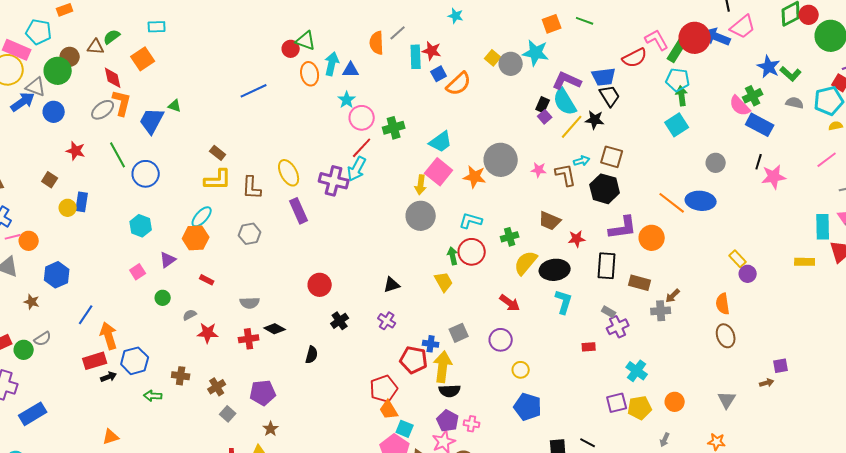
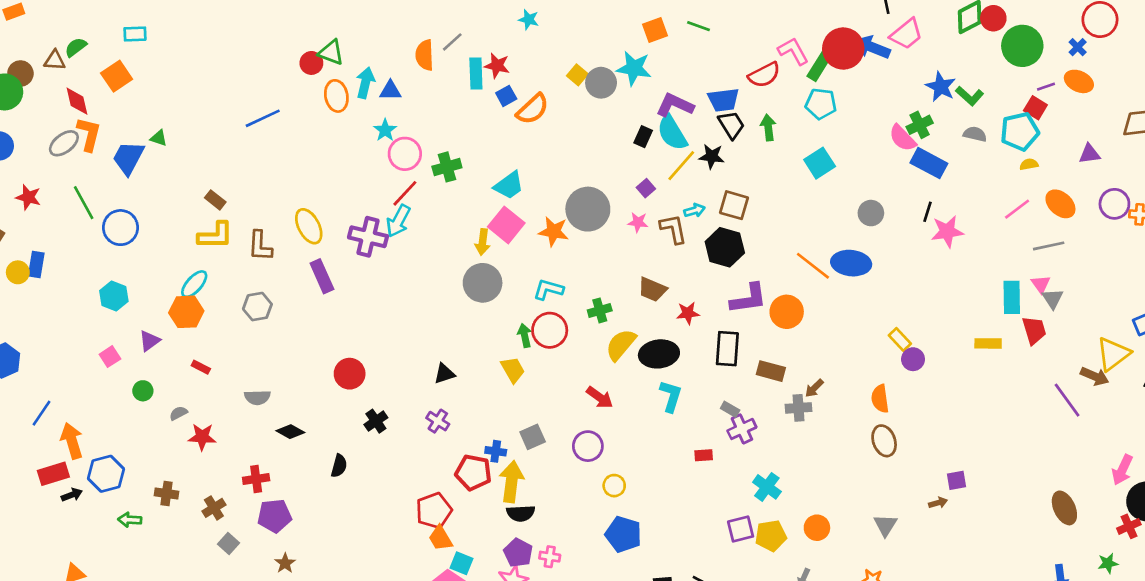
green arrow: (682, 96) -> (768, 127), moved
purple square: (545, 117) -> (646, 188), moved
red cross: (249, 339) -> (256, 479), moved

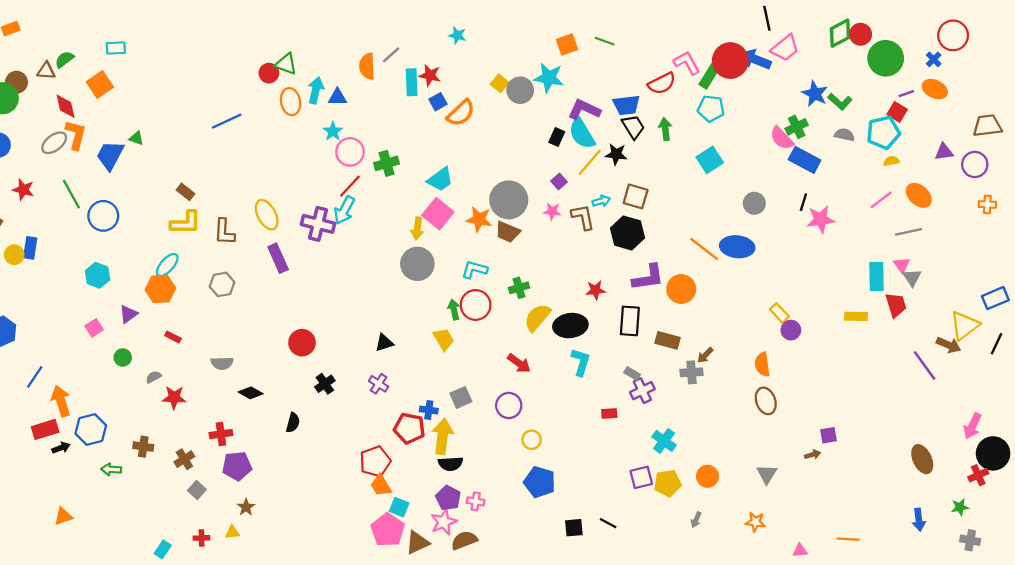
purple circle: (1114, 204) -> (975, 164), moved
brown trapezoid: (652, 289) -> (508, 232), moved

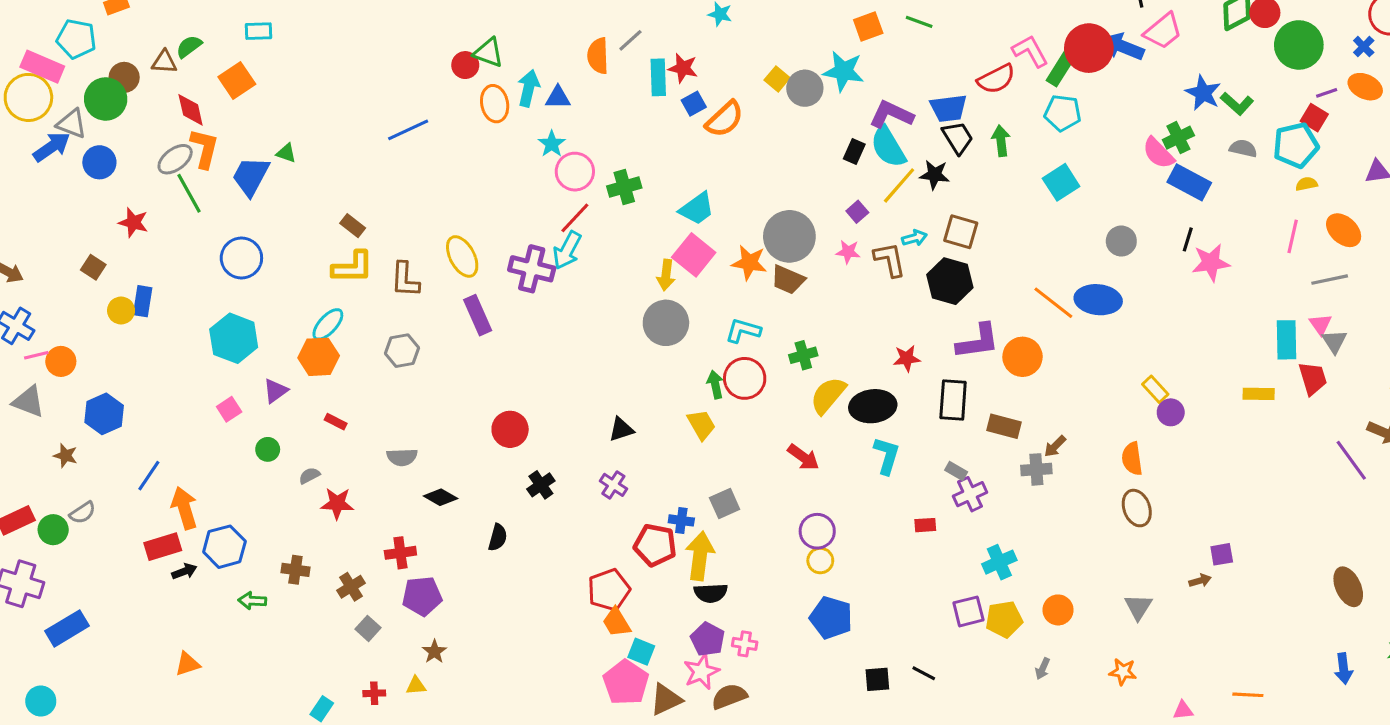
green line: (71, 194) -> (189, 193), moved
pink line: (881, 200) -> (1293, 236), turned -40
cyan hexagon: (98, 275) -> (234, 338), size x1.4
purple circle: (509, 405) -> (817, 531), moved
cyan cross: (664, 441) -> (999, 562), turned 30

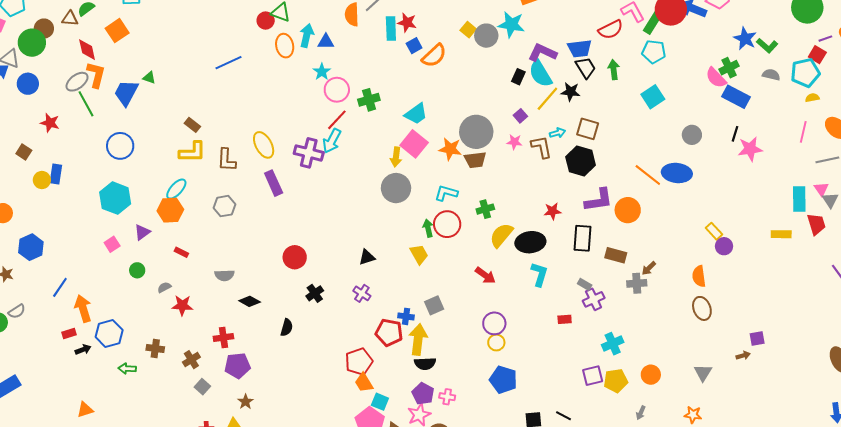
brown trapezoid: (788, 280) -> (475, 160), turned -30
red rectangle: (163, 547) -> (69, 333), size x0.6

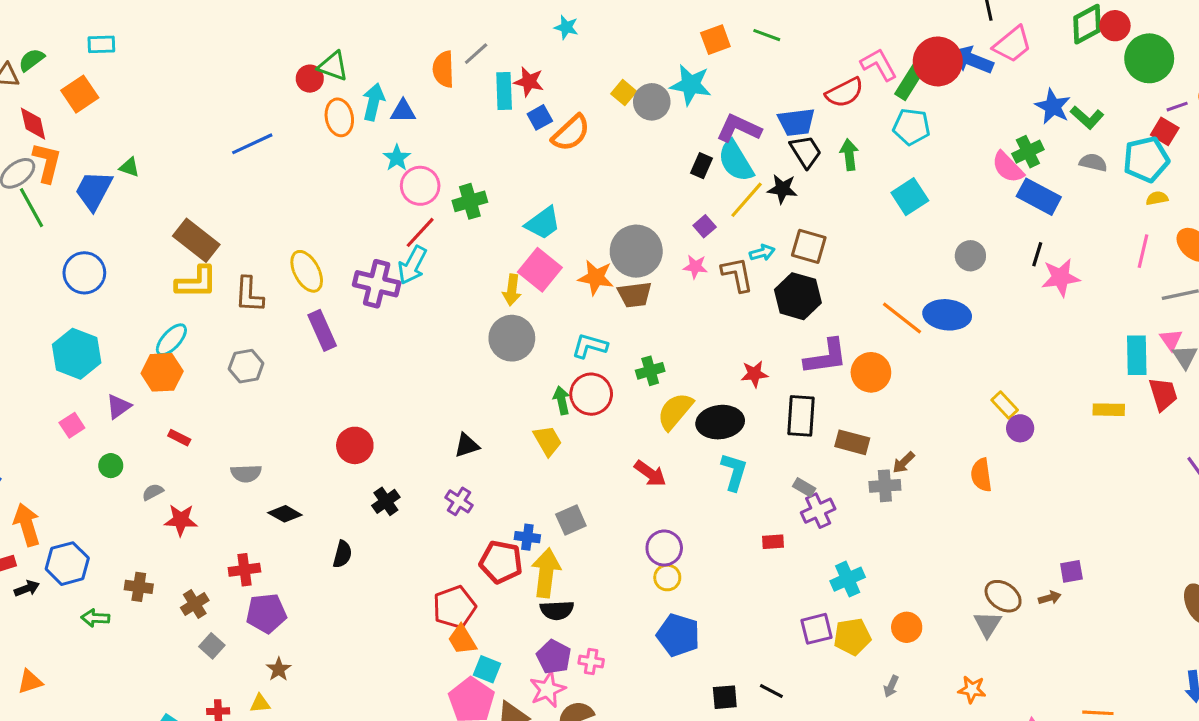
brown rectangle: (192, 125) -> (196, 240), size x1.8
brown ellipse: (702, 308) -> (1003, 596), moved, turned -35

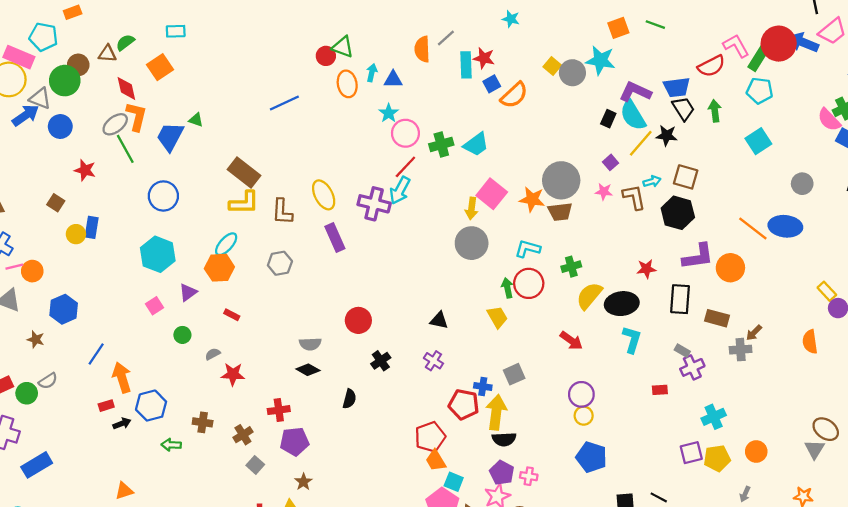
cyan arrow: (373, 102) -> (372, 73), size x0.7
cyan trapezoid: (543, 223) -> (476, 144), moved
black triangle: (467, 445) -> (439, 320), turned 30
gray semicircle: (246, 473) -> (310, 344), moved

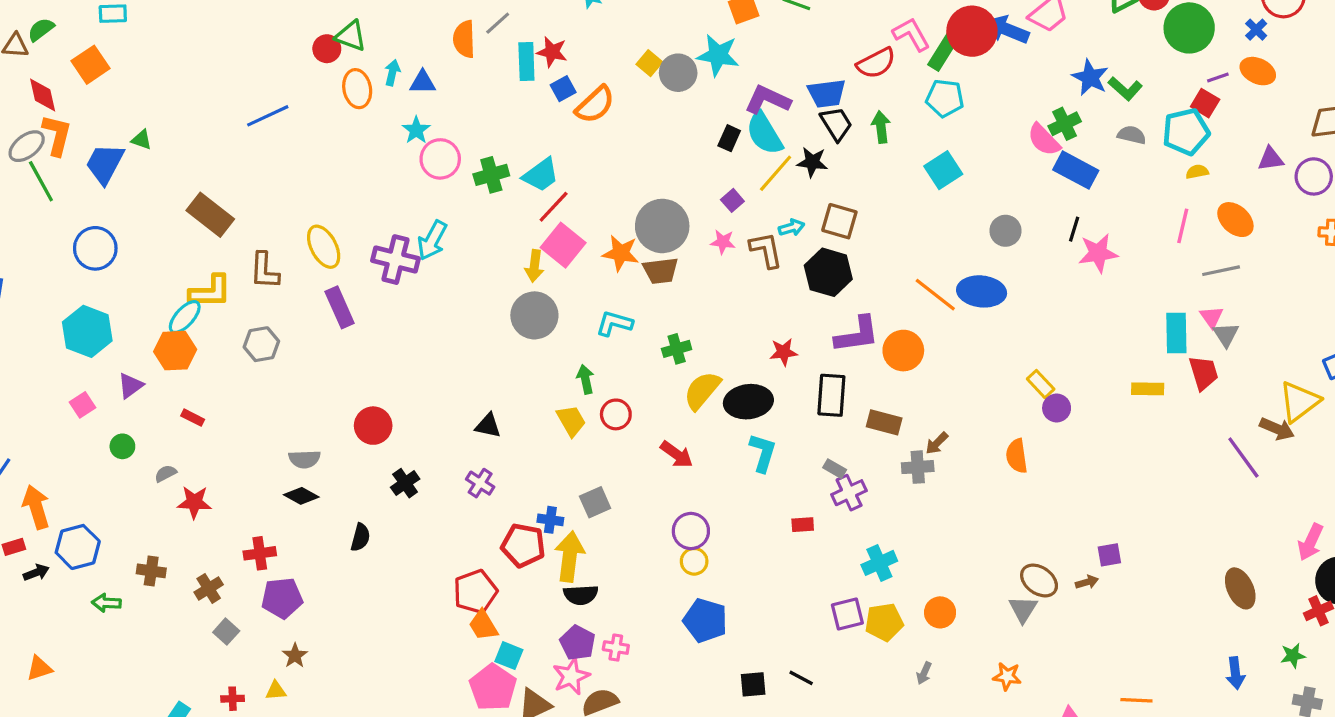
red line: (405, 167) -> (554, 207), moved
yellow L-shape: (244, 203) -> (210, 291), moved
red circle: (529, 283) -> (616, 414), moved, size x0.7

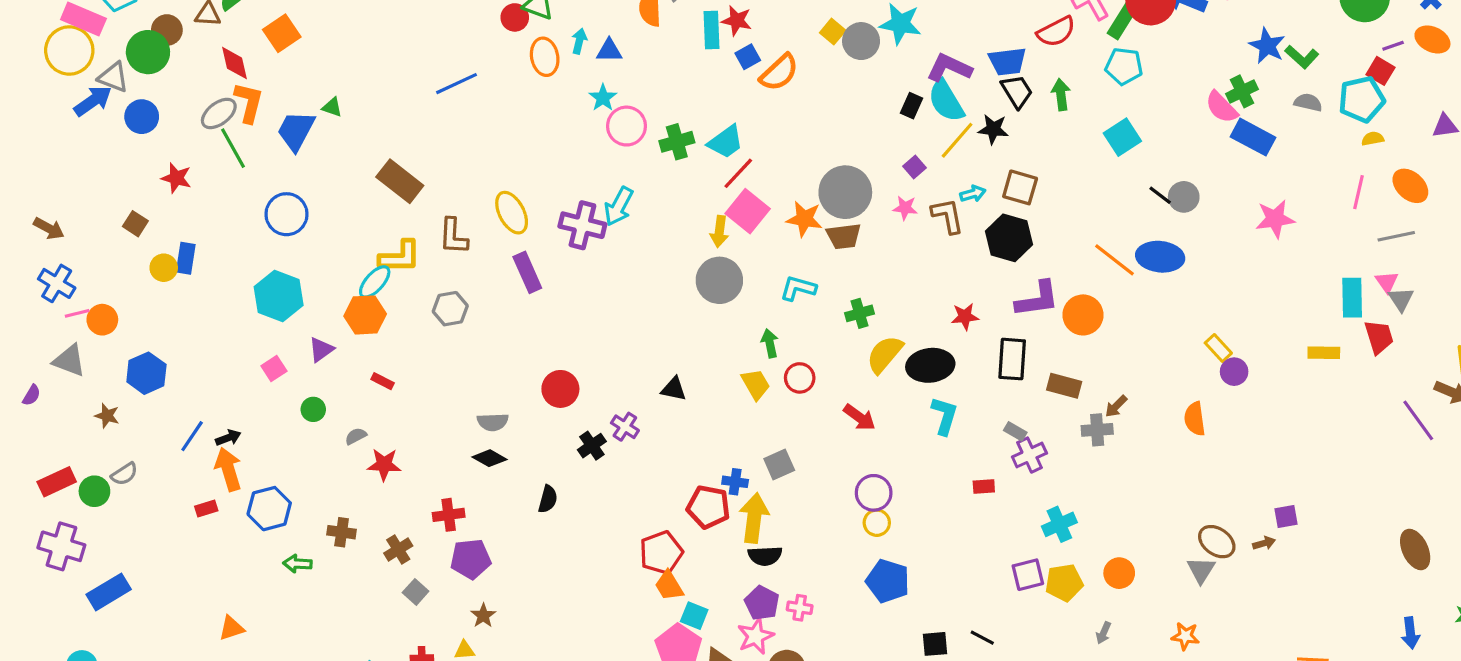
black line: (1074, 229) -> (1160, 195), moved, turned -70
purple cross: (480, 483) -> (625, 427), moved
black arrow: (36, 573) -> (228, 438), moved

